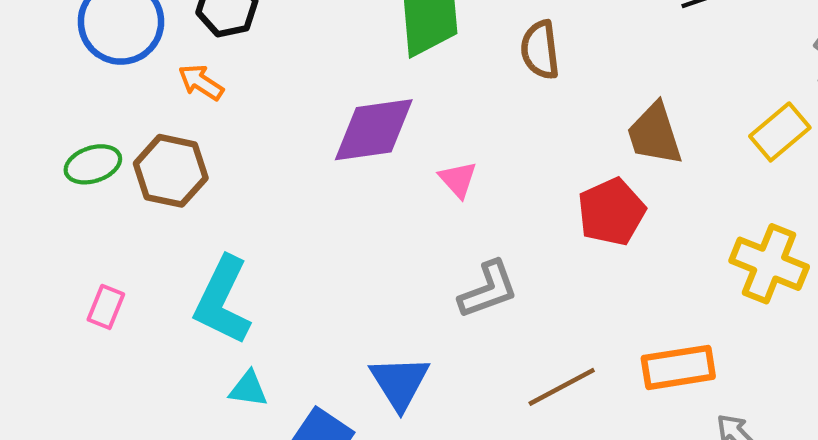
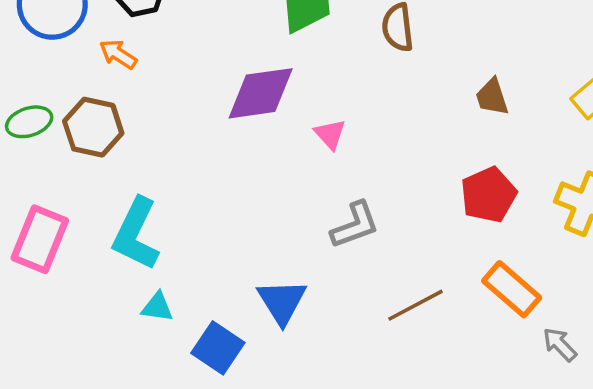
brown trapezoid: (655, 134) -> (492, 97), size x0.7
red pentagon: (611, 212) -> (488, 195), moved
pink rectangle: (106, 307) -> (40, 239), size x1.8
orange rectangle: (678, 367) -> (512, 289), turned 50

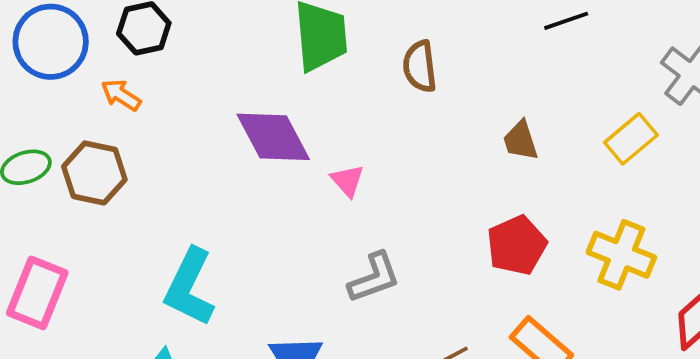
purple diamond: (261, 93) -> (273, 137), turned 70
cyan L-shape: (136, 234) -> (190, 287), moved

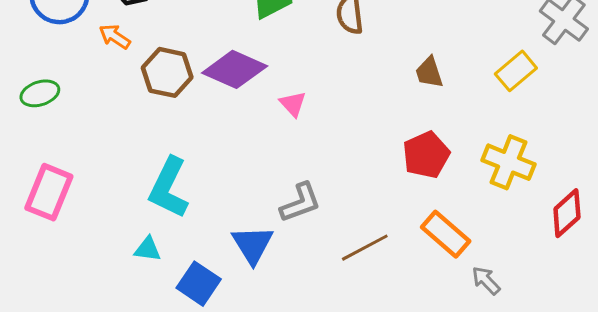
purple diamond: (273, 137) -> (235, 69), turned -38
brown hexagon: (94, 173) -> (167, 72), moved
gray L-shape: (374, 278) -> (300, 203), moved

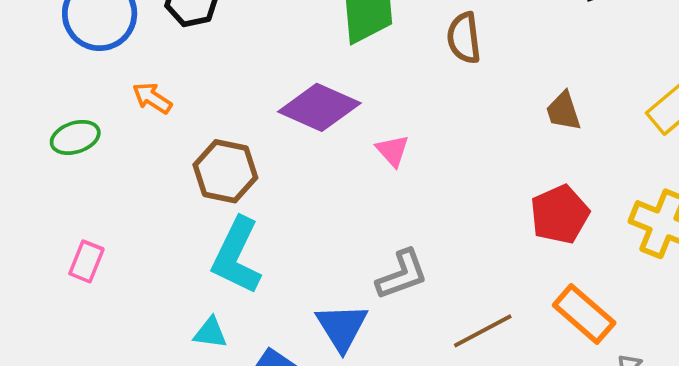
orange arrow: (115, 36) -> (152, 98), moved
brown hexagon: (167, 72) -> (225, 171), moved
pink rectangle: (49, 192) -> (86, 261), size x0.6

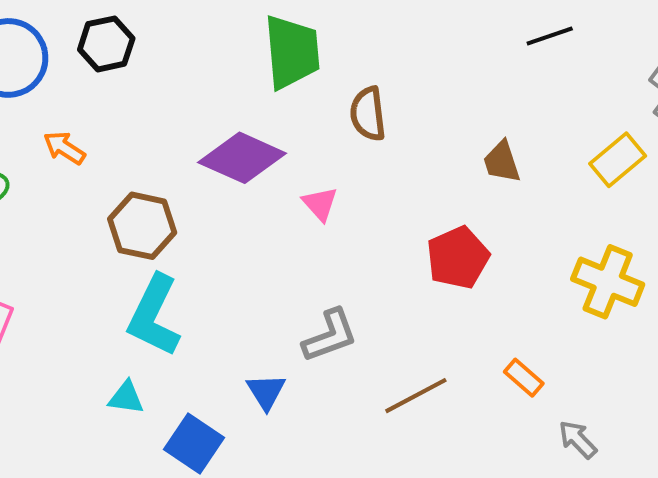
brown semicircle: (464, 38) -> (368, 114), moved
red pentagon: (560, 214) -> (458, 258), moved
orange rectangle: (584, 314) -> (524, 378), size x0.6
blue triangle: (342, 327) -> (266, 392), size x0.7

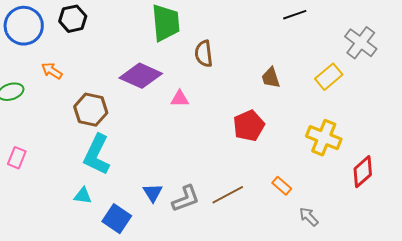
pink triangle: (320, 204) -> (180, 99), turned -48
gray L-shape: (330, 336) -> (186, 199), moved

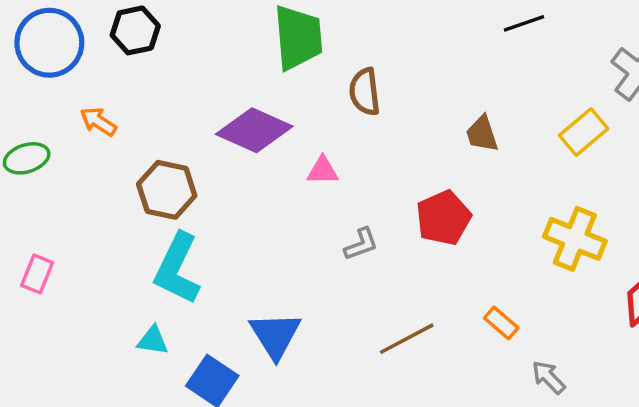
blue triangle: (153, 193) -> (275, 335), size x1.5
gray L-shape: (186, 199) -> (361, 244), moved, size x0.7

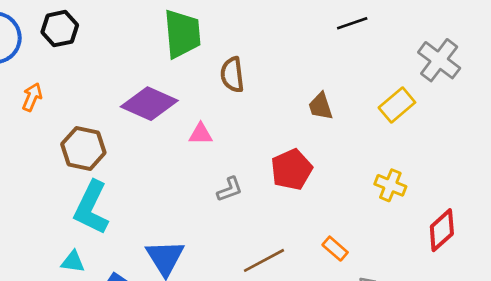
orange arrow: (98, 122) -> (32, 97), turned 80
yellow cross: (575, 239) -> (390, 185), size x0.7

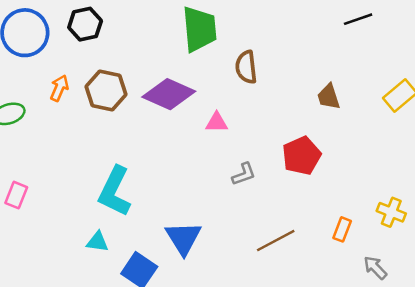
brown hexagon: (83, 148) -> (106, 91), moved
yellow cross: (390, 185) -> (391, 212), moved
orange rectangle: (335, 249) -> (342, 229), turned 70

